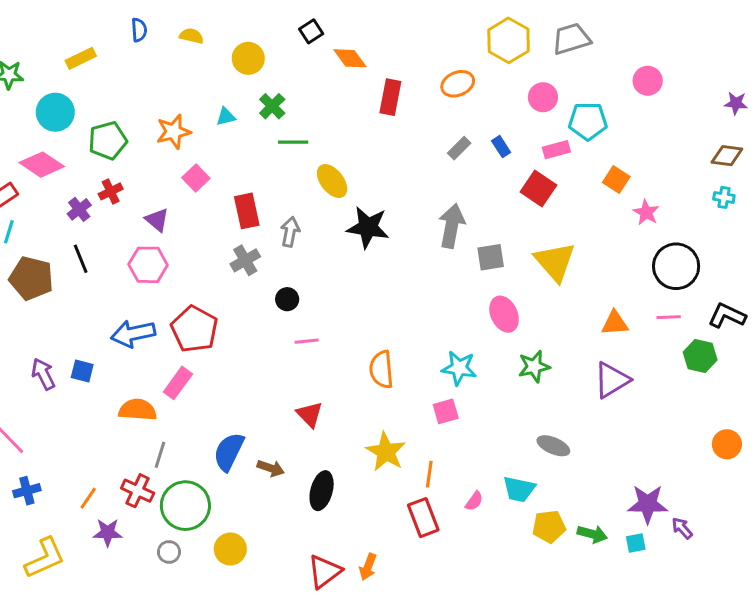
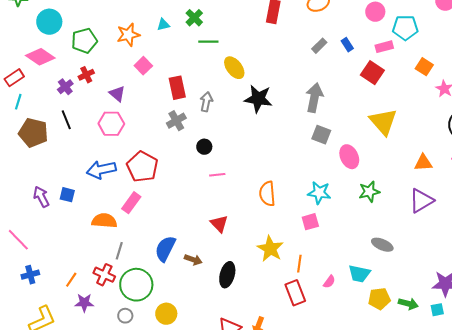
gray square: (491, 257) -> (321, 135), moved, turned 30

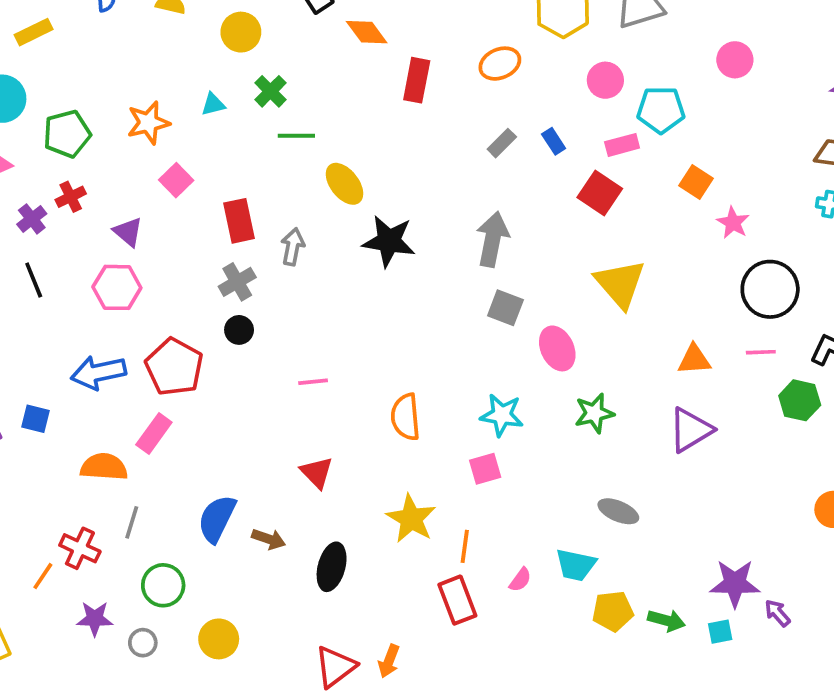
black circle: (204, 147) -> (239, 330), moved
red cross: (104, 275) -> (80, 548), moved
green circle: (136, 285) -> (163, 585), size x0.7
purple star: (84, 303) -> (95, 619), moved

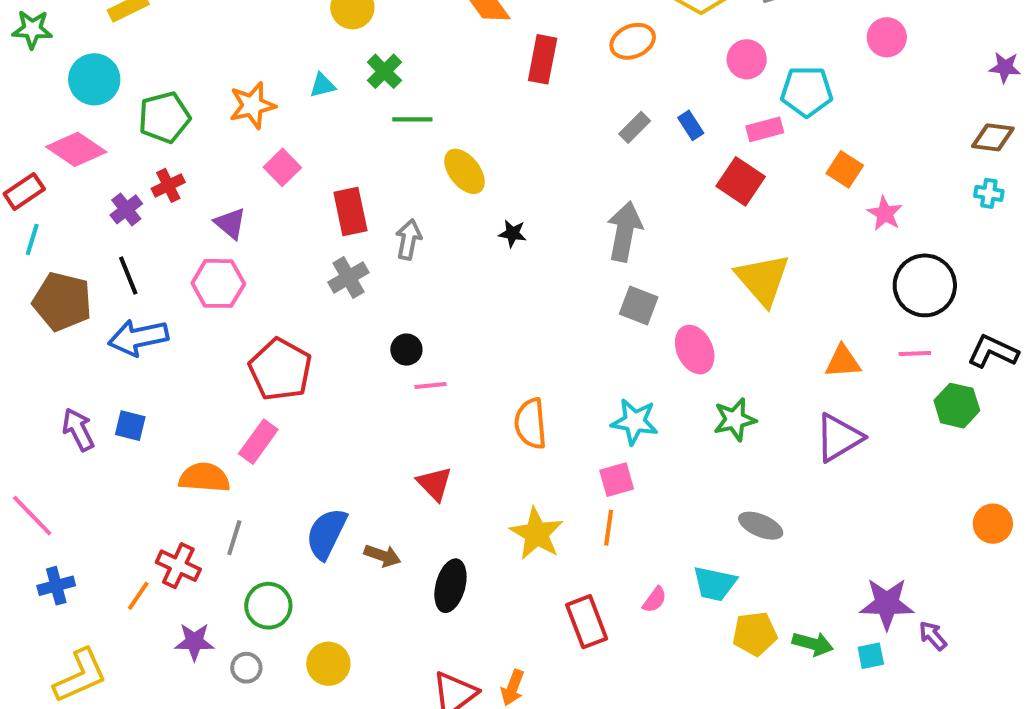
black star: (389, 241) -> (513, 233), size x0.5
black circle: (239, 330) -> (406, 350), moved
blue arrow: (98, 373) -> (138, 338), moved
orange line: (465, 546) -> (609, 528), moved

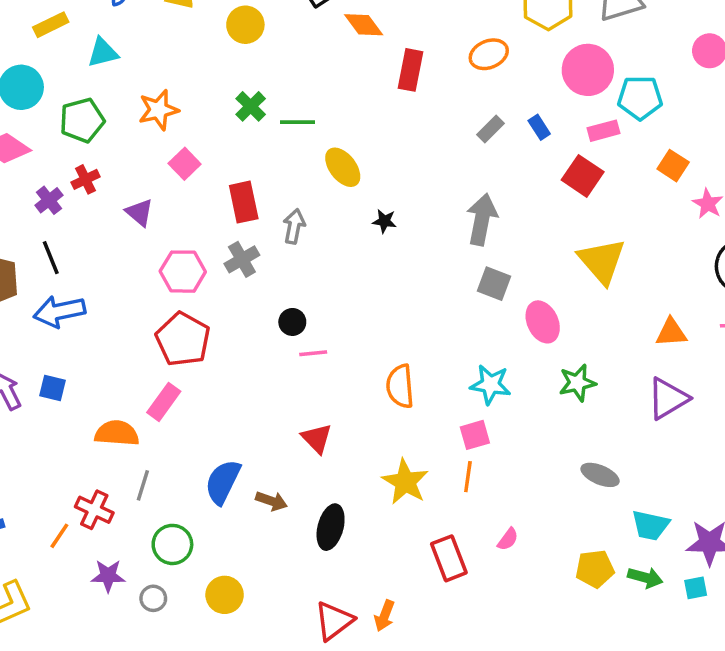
pink circle: (747, 59) -> (588, 70), size x1.5
green cross: (384, 71) -> (251, 106), moved
cyan triangle: (322, 85) -> (103, 53), moved, size x1.4
pink hexagon: (218, 283) -> (183, 272), moved
cyan trapezoid: (715, 584) -> (650, 525), moved

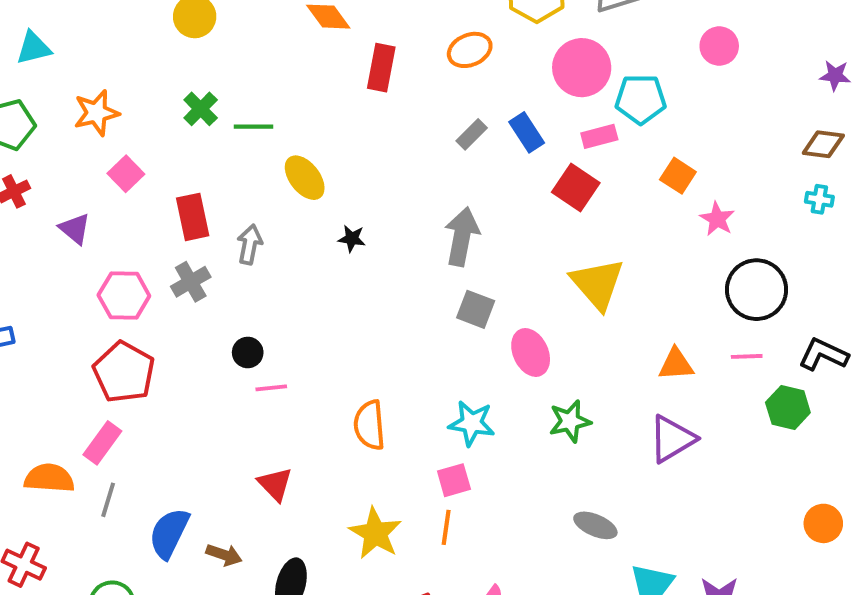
blue rectangle: (539, 127) -> (527, 132), size x1.4
gray line: (143, 485) -> (108, 500), moved

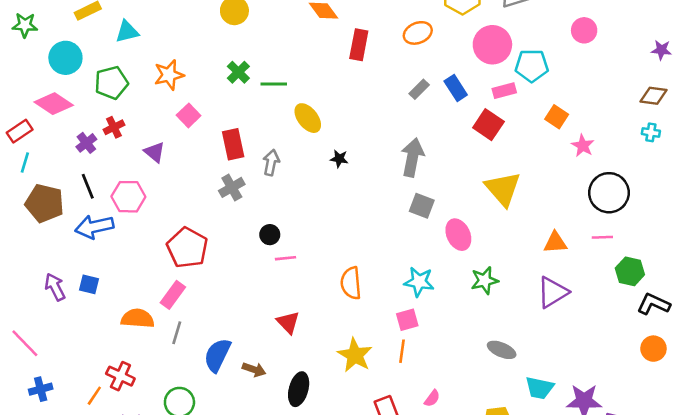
pink hexagon: (124, 296) -> (128, 197), moved
black L-shape: (823, 354) -> (653, 304), moved

